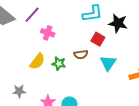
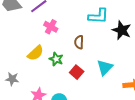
red square: (98, 39) -> (77, 72), moved
brown semicircle: (81, 55) -> (79, 42), moved, turned 88

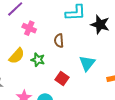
red square: (77, 72) -> (62, 79), moved

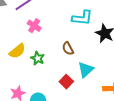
brown semicircle: (59, 41) -> (68, 49), moved, turned -32
red square: (62, 79) -> (66, 82), moved

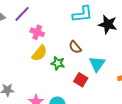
yellow semicircle: (17, 51) -> (40, 53), moved
green star: (38, 58) -> (58, 63), moved

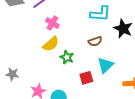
brown semicircle: (75, 47) -> (95, 41), moved, turned -80
red square: (81, 80) -> (86, 78), turned 32

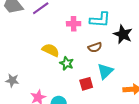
pink cross: (52, 23) -> (74, 24), moved, turned -32
yellow semicircle: (51, 44) -> (51, 50), turned -114

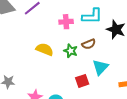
green star: (67, 63) -> (71, 51), moved

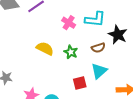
pink cross: (66, 22) -> (69, 23), turned 32
brown semicircle: (89, 44) -> (98, 48), moved

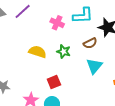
red square: (80, 83) -> (54, 82), moved

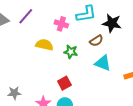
yellow semicircle: (38, 52) -> (44, 45), moved
cyan triangle: (94, 66) -> (103, 63), turned -42

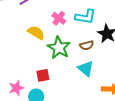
green star: (71, 52) -> (59, 48), size x1.6

